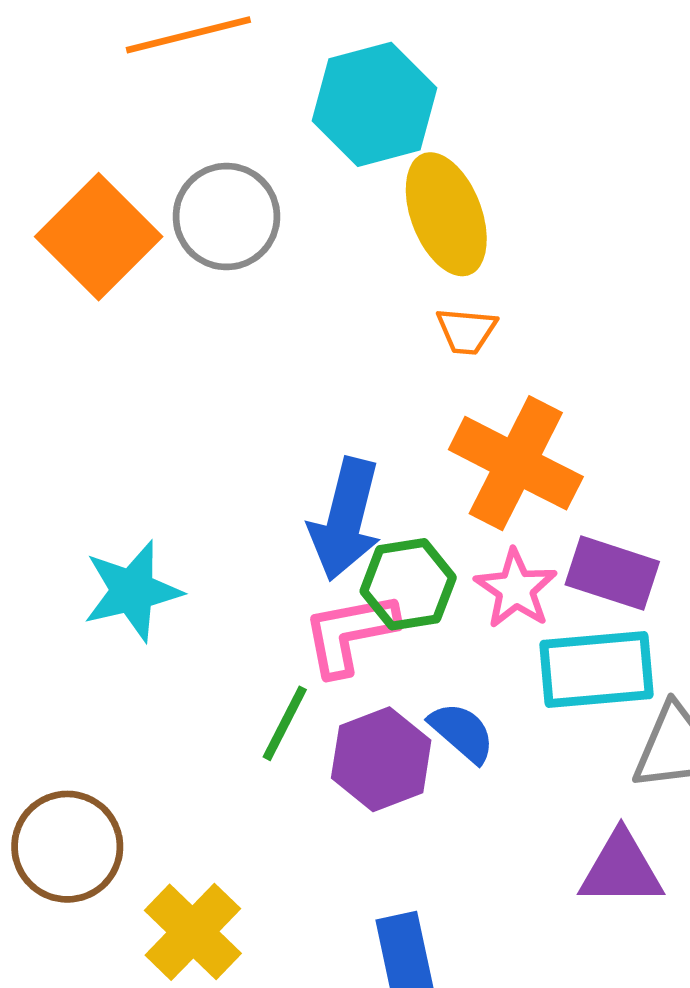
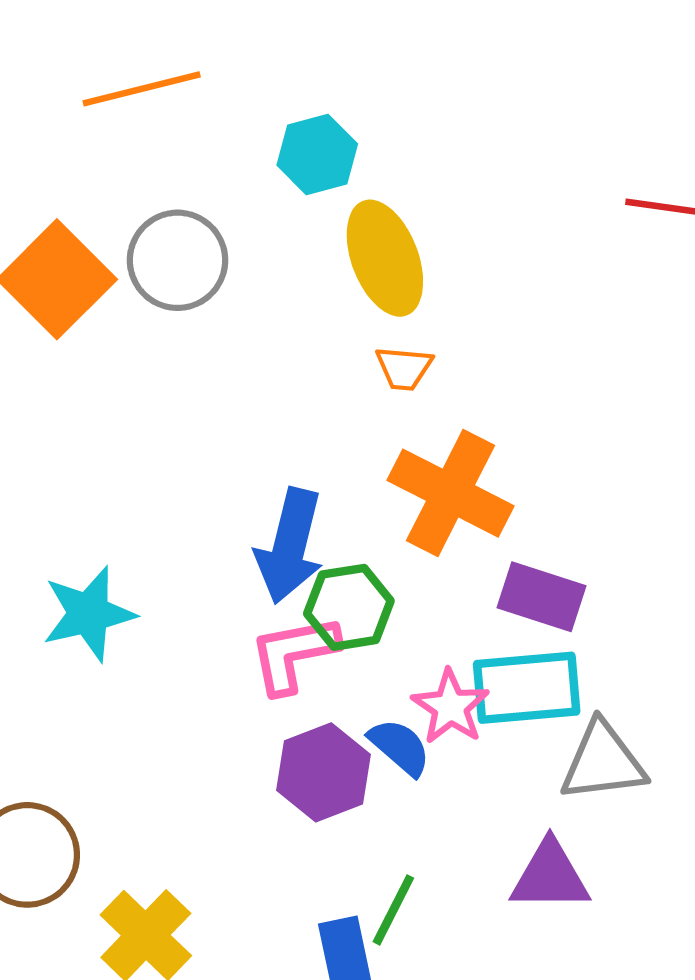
cyan hexagon: (374, 104) -> (317, 154), size x0.7
pink star: (516, 589) -> (450, 707), moved
green line: (285, 723) -> (393, 910), moved

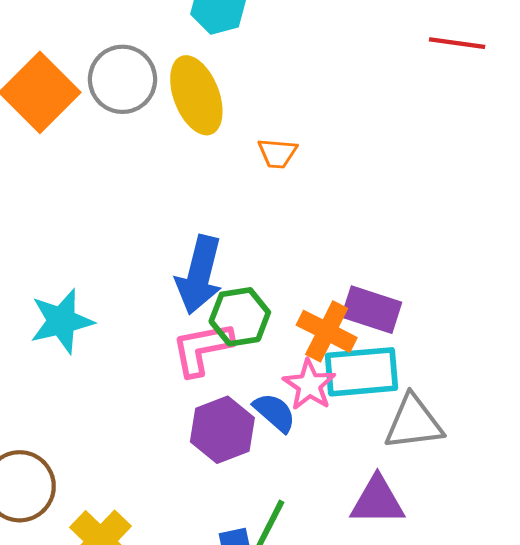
yellow ellipse: (385, 258) -> (196, 95), moved
orange cross: (450, 493) -> (327, 331), moved, size x0.7

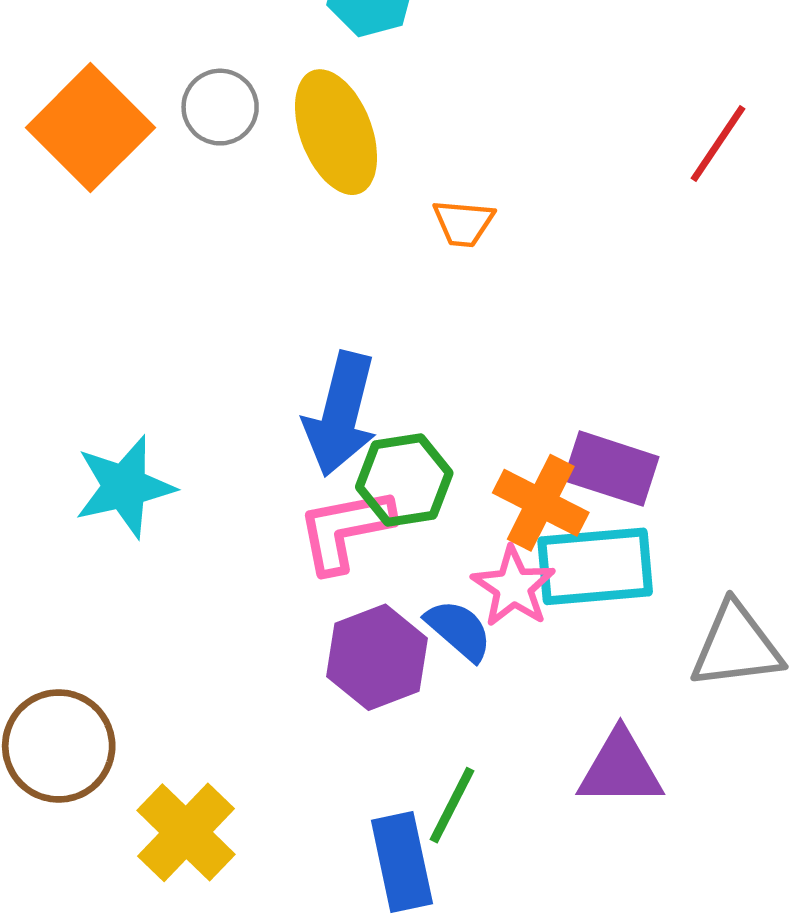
red line: (457, 43) -> (718, 143), moved, turned -64
gray circle: (122, 79) -> (220, 107), size x0.7
gray triangle: (414, 423) -> (736, 646), moved

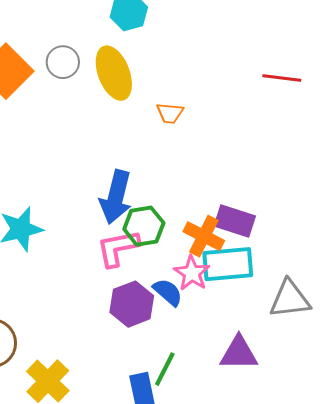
red line: (718, 143) -> (282, 78), turned 63

